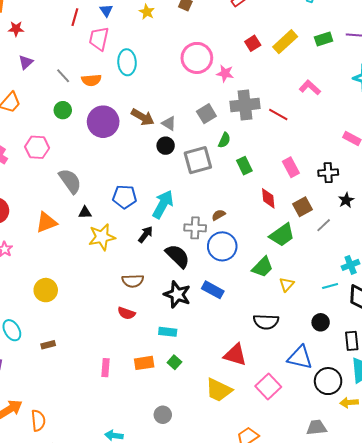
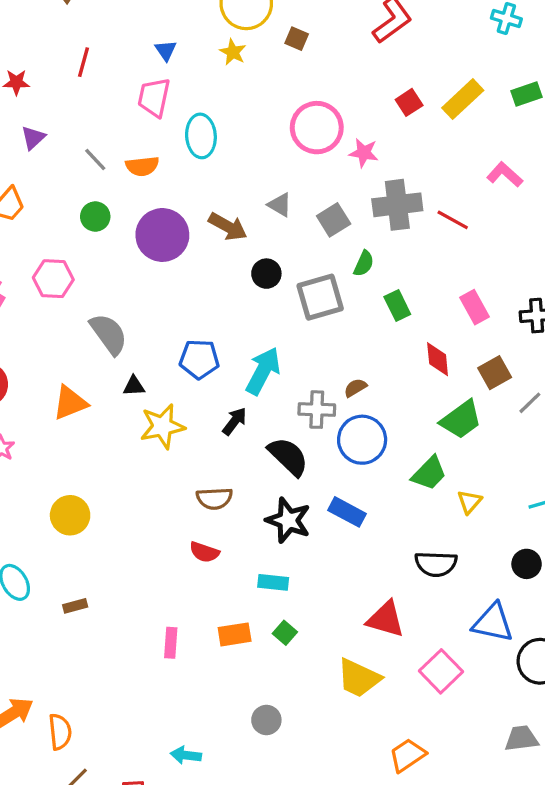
red line: (75, 17) -> (83, 62), moved
gray triangle: (169, 123) -> (280, 205), moved

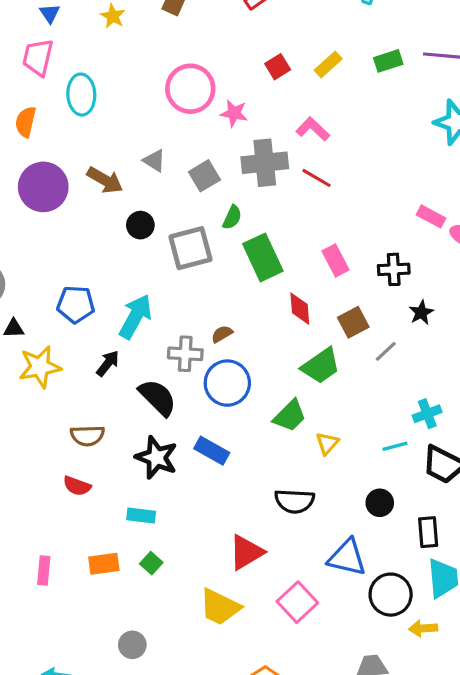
yellow rectangle: (463, 99) -> (328, 65), size x0.7
orange semicircle: (142, 166) -> (26, 122), turned 108
pink L-shape: (505, 175) -> (313, 129), moved
green rectangle: (397, 305) -> (263, 257), size x1.6
red triangle: (386, 619) -> (246, 552), turned -48

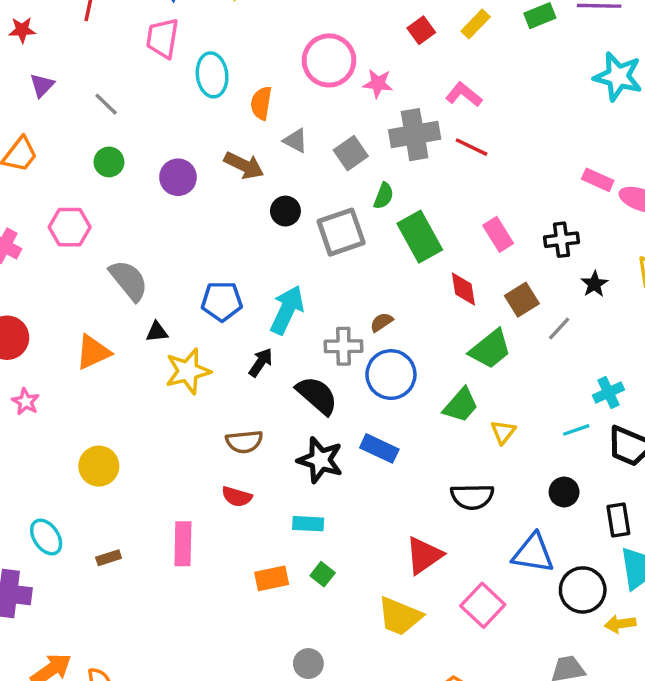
orange semicircle: (26, 122) -> (261, 103), moved
purple circle: (43, 187) -> (178, 177), size x0.7
pink rectangle: (44, 571) -> (183, 544), moved, size x1.4

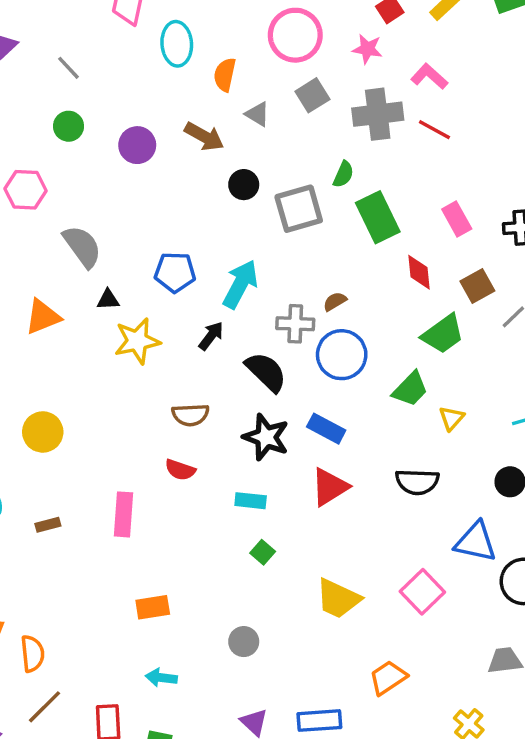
pink star: (378, 84) -> (367, 49), moved
gray square: (351, 153) -> (312, 95), moved
red triangle: (424, 555) -> (330, 487), moved
orange rectangle: (272, 578) -> (153, 607), moved

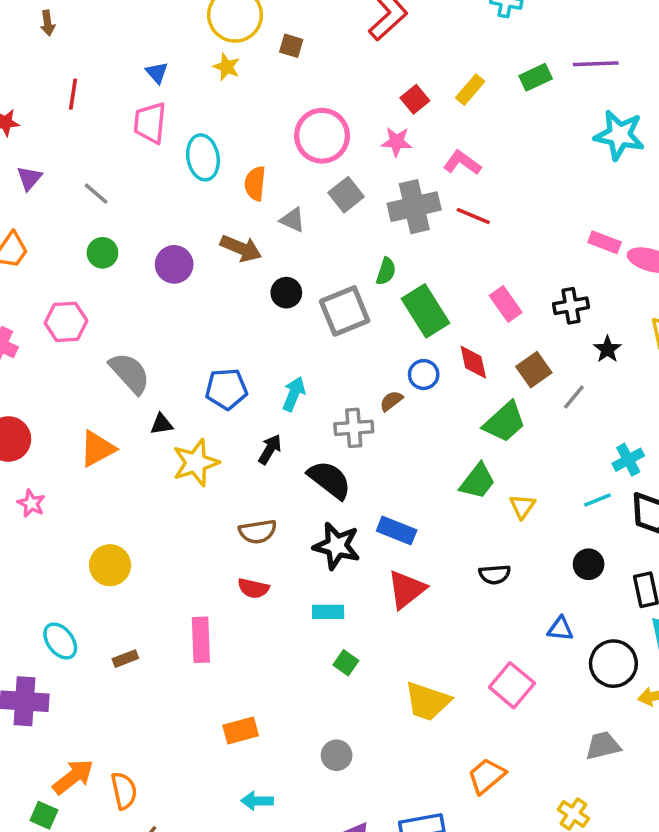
cyan arrow: (240, 284) -> (294, 394), size x0.7
blue circle: (342, 355) -> (424, 375), moved, size x0.6
black semicircle: (417, 482) -> (495, 574), size x0.7
blue triangle: (476, 542) -> (560, 629), size x0.6

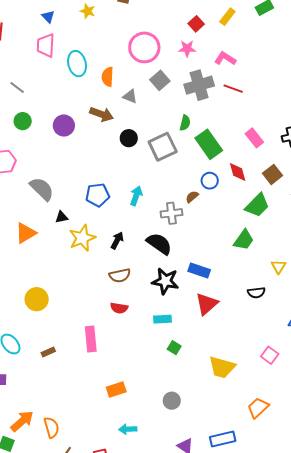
black arrow: (270, 449) -> (117, 240), moved
yellow triangle: (522, 506) -> (278, 267), moved
pink square: (512, 685) -> (270, 355), size x0.7

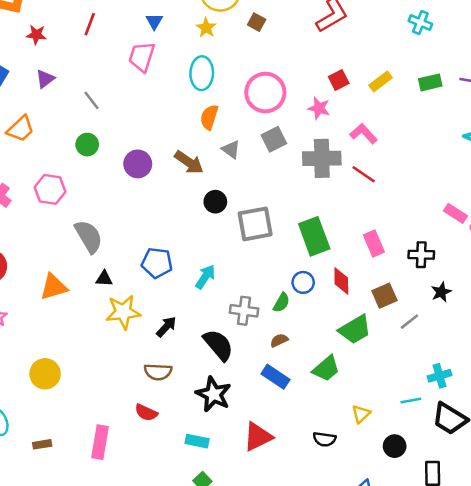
cyan ellipse: (77, 64) -> (202, 73), moved
green semicircle: (185, 123) -> (281, 303), moved
brown semicircle: (192, 197) -> (279, 340), moved
blue rectangle: (199, 271) -> (276, 377), moved

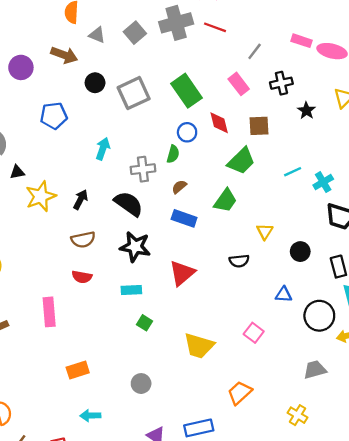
gray square: (274, 139) -> (135, 33), moved
blue pentagon: (157, 263) -> (54, 116), moved
brown square: (384, 296) -> (259, 126), turned 35
gray line: (409, 322) -> (255, 51), moved
cyan line: (411, 400) -> (293, 172), moved

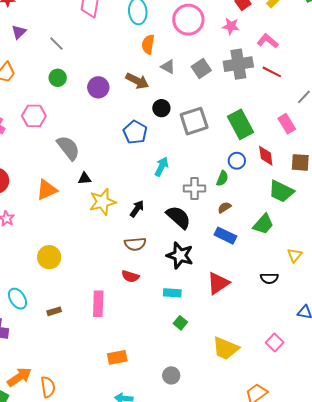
blue pentagon: (54, 116) -> (135, 132), moved, turned 30
green trapezoid: (241, 161) -> (281, 191), turned 64

